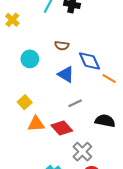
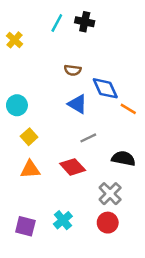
cyan circle: (30, 59) -> (17, 105), moved
orange triangle: (36, 124) -> (30, 169), moved
gray cross: (82, 152) -> (110, 194), moved

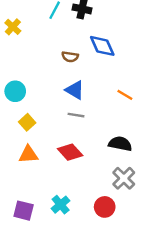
blue diamond: (105, 88) -> (102, 46), moved
gray line: (88, 138) -> (76, 115), moved, turned 35
gray cross: (110, 194) -> (124, 178), moved

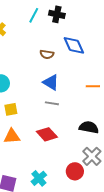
orange line: (125, 95) -> (93, 86), turned -32
yellow square: (27, 122) -> (11, 109), turned 32
red circle: (105, 207) -> (75, 171), moved

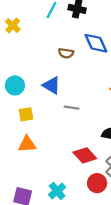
blue triangle: (51, 82) -> (52, 85), moved
red diamond: (47, 134) -> (85, 155), moved

